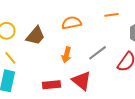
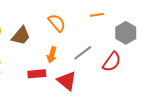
orange semicircle: (71, 23) -> (57, 23), turned 60
red rectangle: (51, 85) -> (37, 74), moved

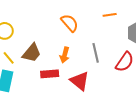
brown trapezoid: (21, 36) -> (32, 53), moved
gray line: (83, 53) -> (96, 53), turned -66

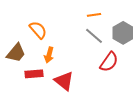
orange semicircle: (70, 23) -> (38, 30), moved
gray line: (96, 53) -> (94, 36), moved, turned -36

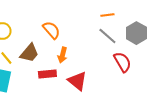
red semicircle: (109, 62) -> (122, 62), turned -65

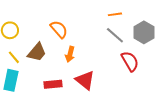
red rectangle: (47, 74) -> (53, 84), moved

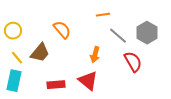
orange line: (115, 14) -> (103, 15), moved
orange arrow: (70, 54) -> (95, 55), moved

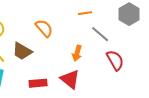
gray hexagon: (147, 33) -> (129, 14), moved
brown trapezoid: (40, 53) -> (22, 51), turned 80

